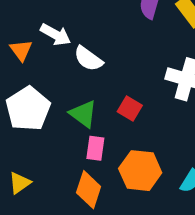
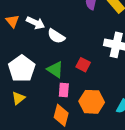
orange triangle: (21, 50) -> (12, 21), moved
yellow triangle: (20, 183) -> (18, 98), moved

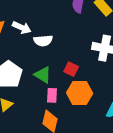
white semicircle: (56, 36) -> (43, 41), turned -36
orange hexagon: (92, 102) -> (80, 93), moved

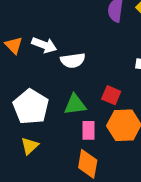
green triangle: (43, 75) -> (75, 105), turned -36

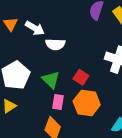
green triangle: (75, 105) -> (51, 80), turned 42

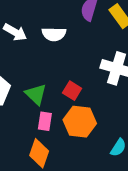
white semicircle: (55, 44) -> (54, 34), moved

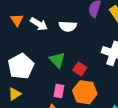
green triangle: (36, 94) -> (57, 60), moved

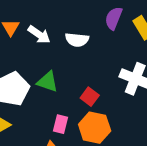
green triangle: (57, 60) -> (48, 82), moved, turned -30

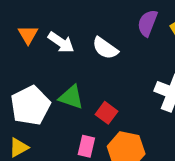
white semicircle: (77, 40) -> (105, 48), turned 30
red square: (90, 97) -> (107, 113), moved

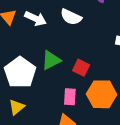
green triangle: (71, 97) -> (51, 60), turned -35

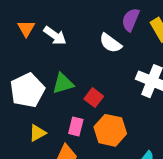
white semicircle: (71, 17) -> (110, 43), moved
yellow triangle: (17, 107) -> (37, 133), moved

